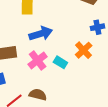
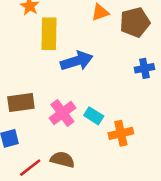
blue arrow: (41, 34) -> (77, 61), moved
orange cross: (84, 50) -> (121, 133), moved, turned 30

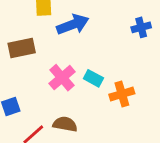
brown rectangle: (21, 102) -> (22, 48), moved

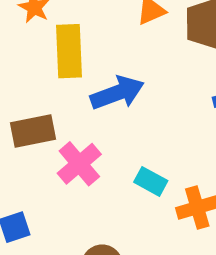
pink cross: (62, 78) -> (79, 164), moved

